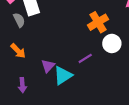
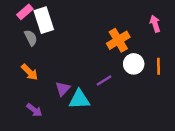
cyan triangle: (63, 75) -> (79, 99), turned 30
purple arrow: (22, 85) -> (34, 110), turned -48

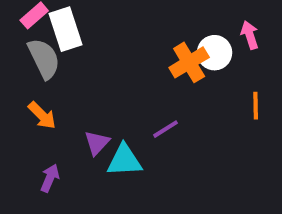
gray semicircle: (31, 38) -> (44, 59), size x1.5
white circle: (134, 64) -> (214, 53), moved
purple arrow: (34, 110) -> (50, 178), turned -105

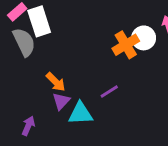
orange arrow: (42, 115) -> (56, 82), moved

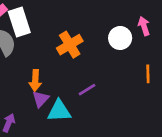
orange cross: (126, 45) -> (70, 45), moved
orange arrow: (56, 82) -> (35, 80), turned 48

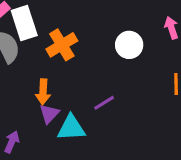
white circle: (120, 38) -> (129, 45), moved
orange cross: (70, 45) -> (62, 45), moved

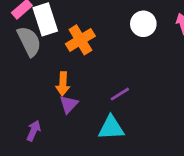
white circle: (129, 45) -> (143, 24), moved
cyan triangle: (71, 128) -> (111, 128), moved

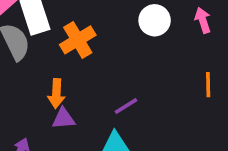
purple triangle: (69, 104) -> (63, 119), turned 42

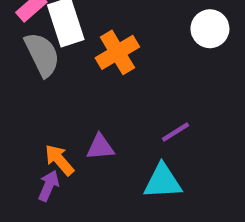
orange arrow: (56, 94) -> (59, 160), moved, turned 136

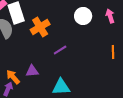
purple line: (176, 132) -> (60, 50), moved

